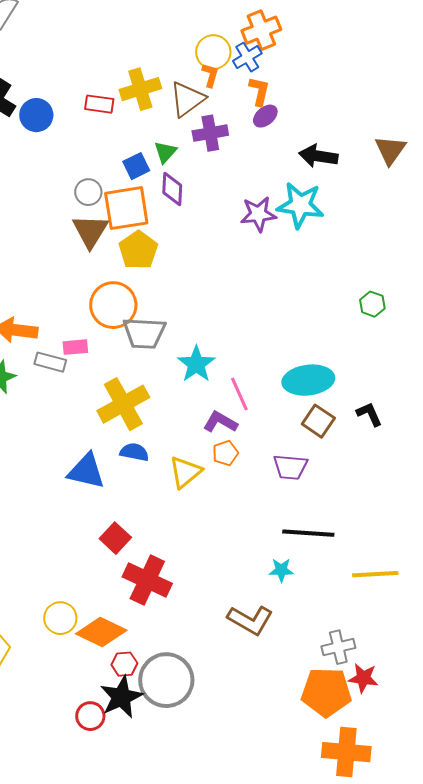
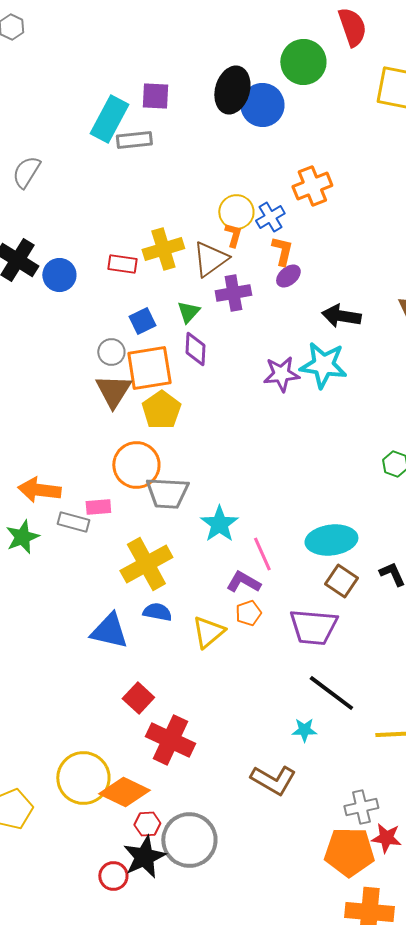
orange cross: (261, 30) -> (312, 186), moved
blue square: (136, 166) -> (142, 321), moved
purple trapezoid: (290, 467) -> (313, 627), size x1.4
black line: (308, 533) -> (331, 693), turned 33
yellow circle: (60, 618) -> (83, 778), size x1.6

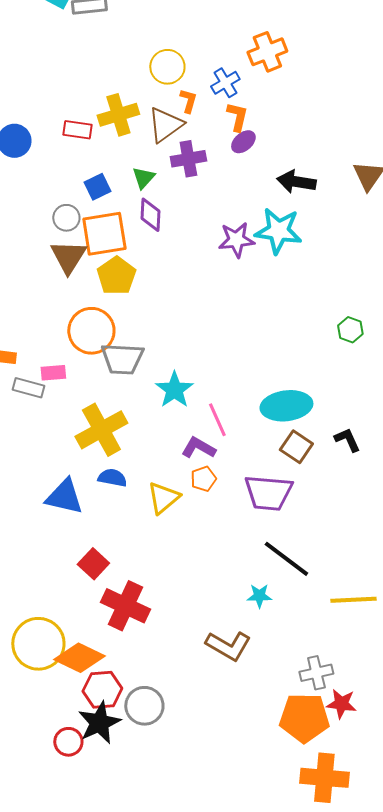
yellow circle: (236, 212) -> (167, 67), moved
red hexagon: (147, 824) -> (102, 690), size x1.5
gray circle: (189, 840) -> (144, 706), size x0.7

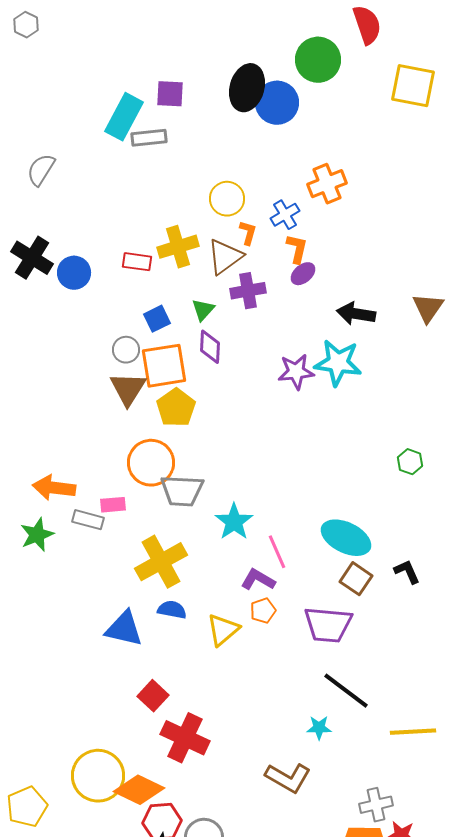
cyan ellipse: (286, 406) -> (346, 538), turned 33

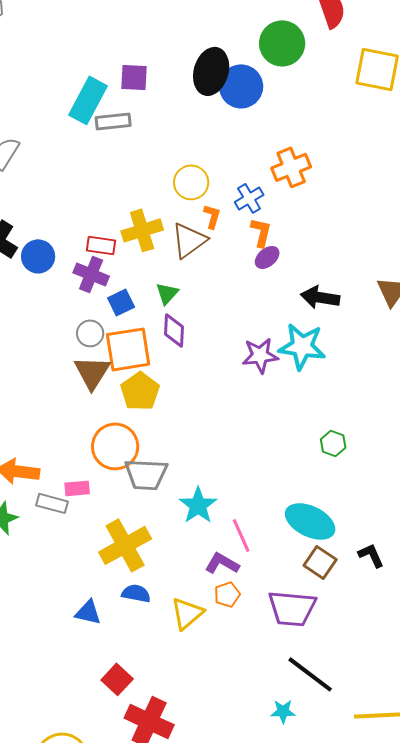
purple cross: (248, 291) -> (91, 274), moved, turned 32
green hexagon: (410, 462) -> (333, 443), moved
blue triangle: (124, 629) -> (88, 612), size x0.7

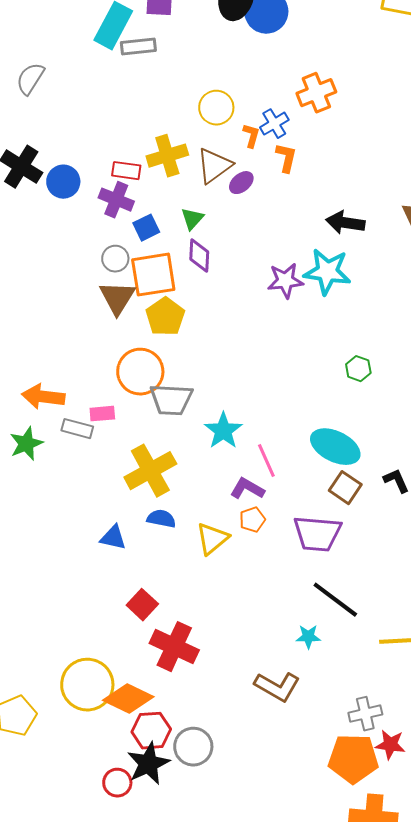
orange L-shape: (212, 216) -> (251, 136), moved
purple ellipse: (267, 257) -> (241, 183), moved

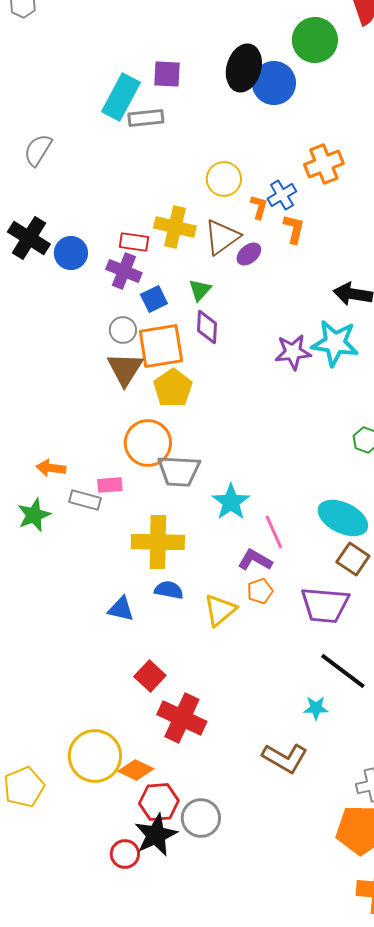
yellow cross: (167, 156) -> (175, 227), turned 30
orange arrow: (43, 397) -> (51, 468), size x0.7
yellow cross: (150, 471) -> (158, 542), turned 30
orange diamond: (128, 699) -> (136, 770), size x0.7

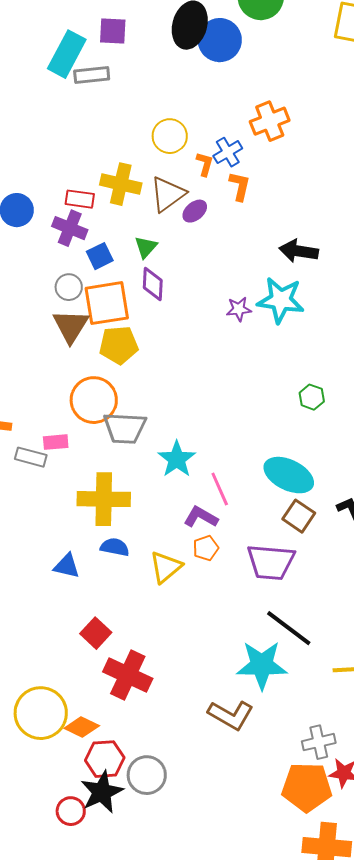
purple star: (293, 352) -> (239, 309), size x0.7
yellow pentagon: (173, 388) -> (119, 345), turned 30
cyan star: (316, 708) -> (262, 665), size x2.0

